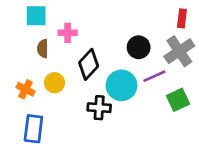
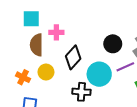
brown semicircle: (43, 49) -> (37, 45), size x1.5

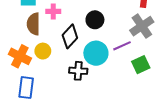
black circle: (113, 44) -> (95, 20), moved
orange cross: (23, 77) -> (20, 56), size x1.5

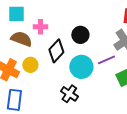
brown semicircle: (33, 24) -> (21, 39), turned 110
black cross: (78, 71) -> (69, 94), moved, turned 30

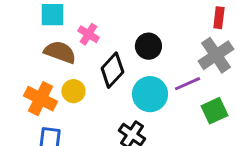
pink cross: (40, 27) -> (88, 34), turned 32

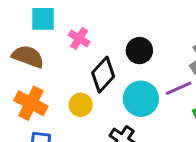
brown semicircle: (60, 52) -> (28, 57), moved
yellow circle: (73, 91) -> (81, 105), moved

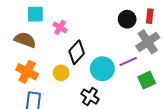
black circle: (139, 51) -> (127, 19), moved

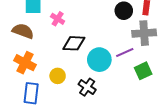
gray cross: (148, 42) -> (144, 33), turned 30
black diamond: (77, 52) -> (74, 43), turned 50
yellow circle: (61, 73) -> (58, 76), moved

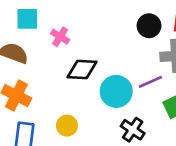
yellow circle: (58, 76) -> (67, 126), moved
black cross: (87, 87) -> (133, 130), moved

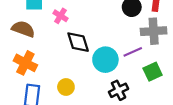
black diamond: (82, 70) -> (78, 42), turned 70
black cross: (133, 130) -> (119, 90), turned 30

